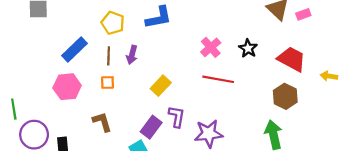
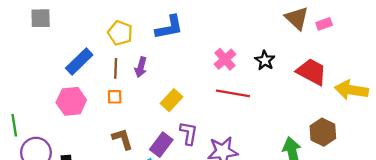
yellow arrow: (329, 76) -> (351, 90), size x1.8
brown hexagon: (285, 96) -> (323, 132), moved
brown L-shape: (102, 122) -> (123, 139), moved

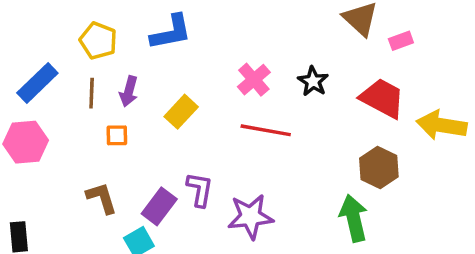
pink rectangle: (324, 24) -> (401, 41), moved
orange square: (115, 97) -> (117, 135), moved
yellow rectangle: (171, 100) -> (181, 112), moved
brown hexagon: (323, 132) -> (379, 167), moved

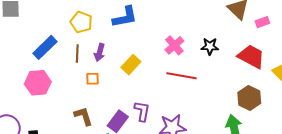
black star: (313, 81) -> (210, 46), turned -30

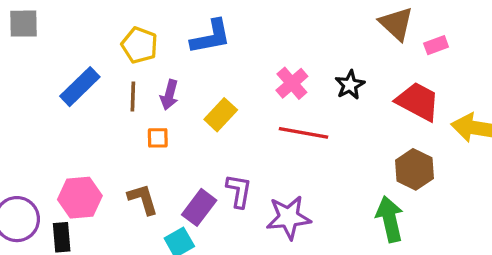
black star: (210, 46) -> (350, 85), turned -30
pink hexagon: (38, 83) -> (80, 198), moved

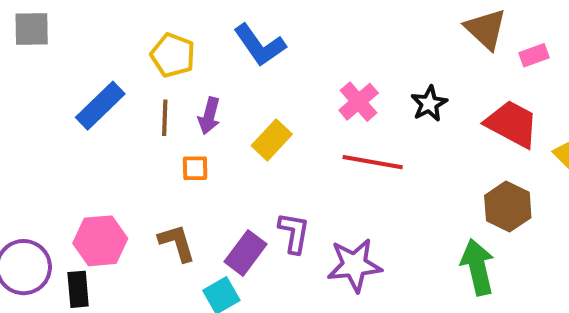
blue L-shape: (211, 37) -> (260, 45), turned 66

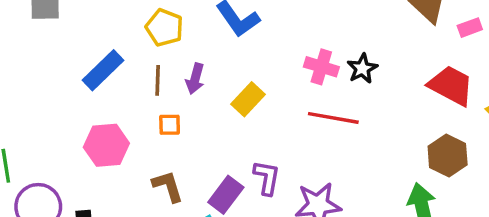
pink cross: (359, 102) -> (321, 67), turned -32
black star: (429, 104) -> (362, 68), moved
orange square: (195, 168) -> (170, 125), moved
pink hexagon: (100, 241) -> (106, 145), moved

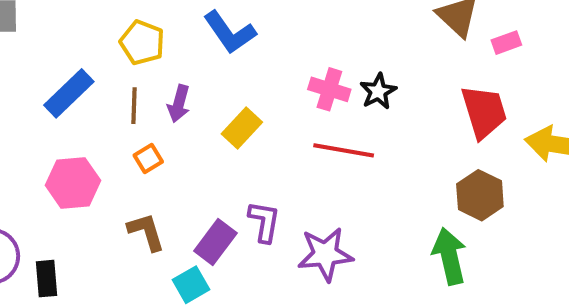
red trapezoid: (451, 86) -> (484, 112), turned 45
orange square: (170, 125) -> (148, 159), turned -30

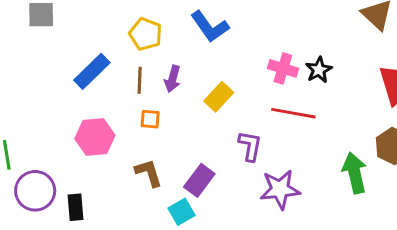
orange square: (148, 159) -> (150, 119), turned 36
purple L-shape: (264, 222) -> (250, 146), moved
green arrow: (449, 256) -> (355, 173), moved

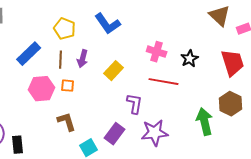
black star: (319, 70) -> (190, 59), moved
pink hexagon: (95, 137) -> (42, 89), moved
purple rectangle: (199, 180) -> (115, 134), moved

